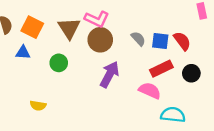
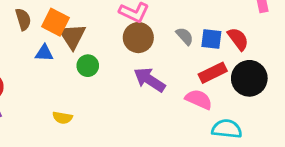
brown triangle: (69, 28) -> (72, 36), moved
black circle: (191, 73) -> (249, 78), size x1.6
purple arrow: (109, 74) -> (150, 80), turned -85

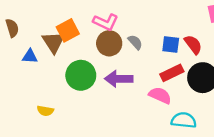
orange square: (55, 22) -> (68, 30), moved, turned 35
gray semicircle: (185, 36) -> (135, 42), moved
green circle: (88, 66) -> (81, 75), moved, size x1.6
purple arrow: (150, 80) -> (119, 79), turned -32

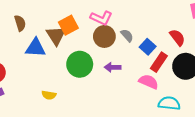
blue square: (171, 45) -> (148, 47), moved, turned 35
blue triangle: (30, 56) -> (35, 48), size x1.5
red rectangle: (172, 73) -> (159, 62), turned -30
purple arrow: (119, 79) -> (113, 67), size x0.7

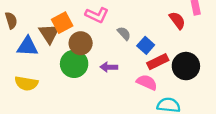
brown circle: (104, 36) -> (81, 43), moved
red semicircle: (177, 38) -> (177, 20), moved
red rectangle: (159, 62) -> (158, 62), turned 30
yellow semicircle: (49, 95) -> (26, 83), moved, size x1.5

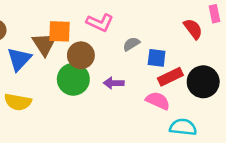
orange square: (62, 23) -> (59, 31), turned 30
gray semicircle: (124, 33) -> (131, 44), turned -80
blue square: (146, 45) -> (157, 58), turned -35
blue triangle: (27, 46) -> (19, 59), turned -50

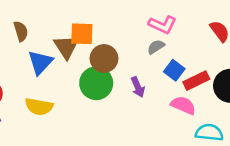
pink L-shape: (100, 23) -> (162, 25), moved
blue square: (157, 58) -> (174, 70), moved, turned 30
purple arrow: (114, 83) -> (138, 87), turned -114

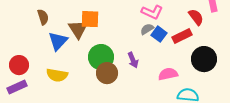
brown circle: (104, 58) -> (107, 73), moved
blue square: (174, 70) -> (159, 34), moved
red rectangle: (196, 81) -> (182, 36), moved
pink semicircle: (183, 105) -> (168, 74), turned -36

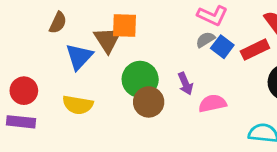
brown semicircle: (43, 17) -> (58, 23), turned 42
pink semicircle: (168, 74) -> (212, 103), moved
purple rectangle: (17, 87) -> (21, 122), turned 30

